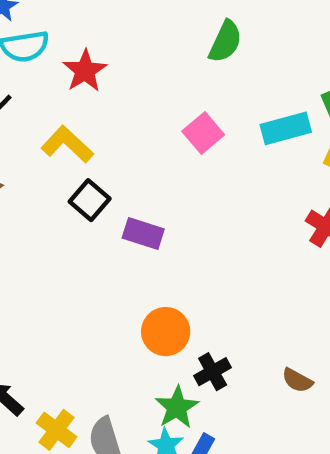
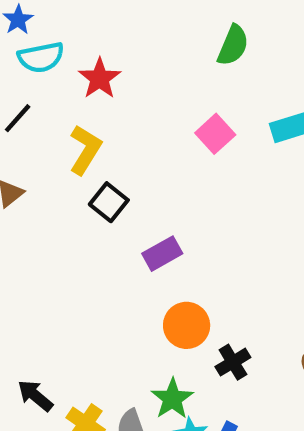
yellow L-shape: (67, 144) -> (85, 150), turned 81
purple rectangle: (143, 233) -> (162, 254), moved, turned -45
green star: (177, 407) -> (172, 399), moved

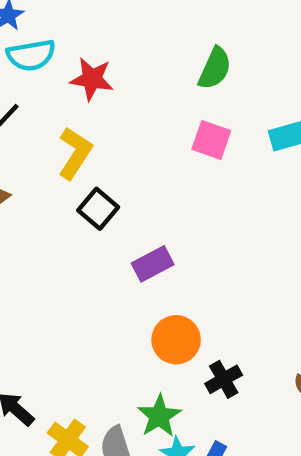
green semicircle: (233, 45) -> (215, 68), moved
red star: (100, 78) -> (92, 79), turned -30
pink square: (215, 134) -> (211, 140), turned -30

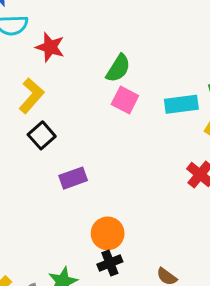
green semicircle: (215, 68) -> (118, 68), moved
orange circle: (176, 340) -> (108, 233), moved

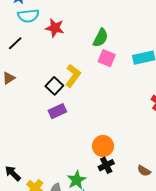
yellow L-shape: (31, 96) -> (73, 76), moved
purple rectangle: (73, 178) -> (57, 111), moved

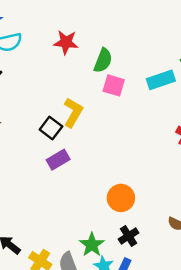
red star: (55, 28) -> (66, 42), moved
black cross: (106, 165) -> (129, 236), moved

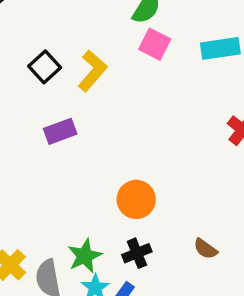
black square: (51, 128) -> (45, 67), moved

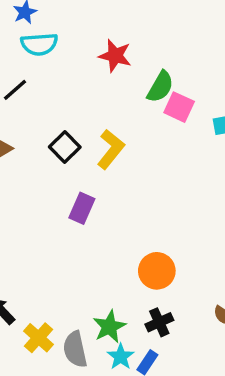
pink square: (155, 44) -> (179, 107), moved
purple rectangle: (60, 131) -> (82, 208), turned -44

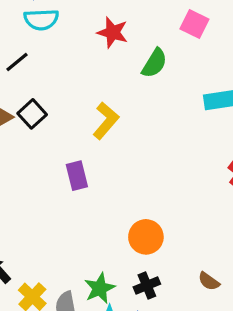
pink square: (179, 107) -> (194, 24), moved
black square: (65, 147) -> (32, 114), moved
purple rectangle: (82, 208) -> (77, 176), turned -40

